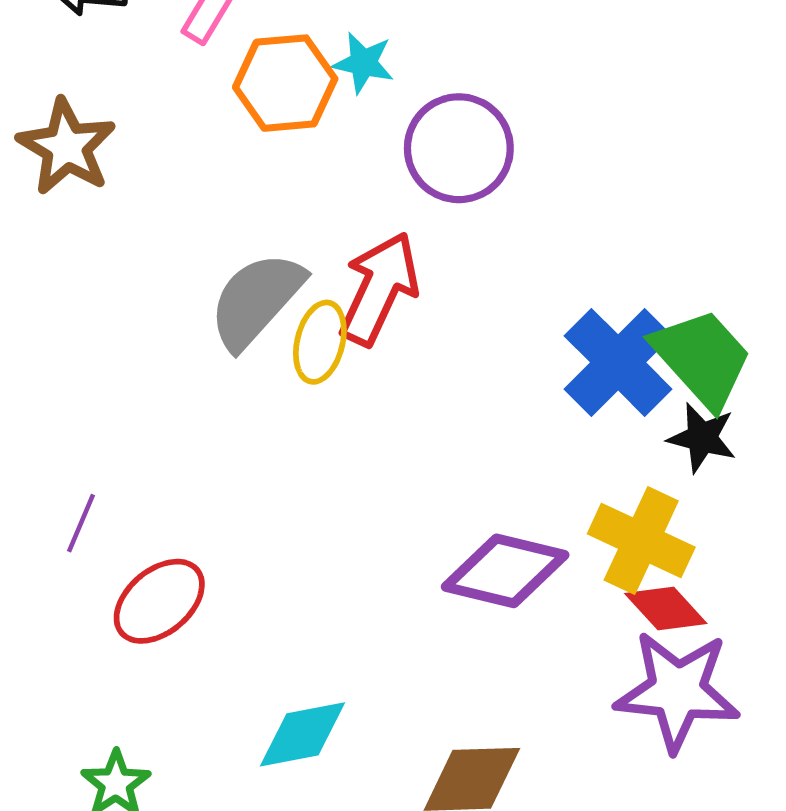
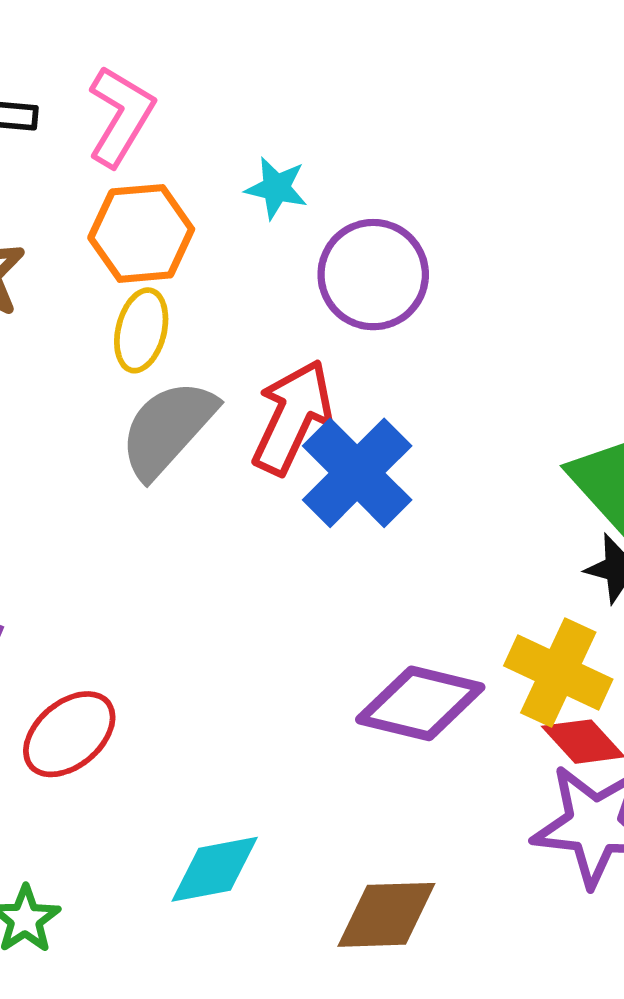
orange hexagon: (285, 83) -> (141, 233), moved
yellow ellipse: (320, 342) -> (141, 330), moved
blue cross: (618, 362) -> (357, 473), moved

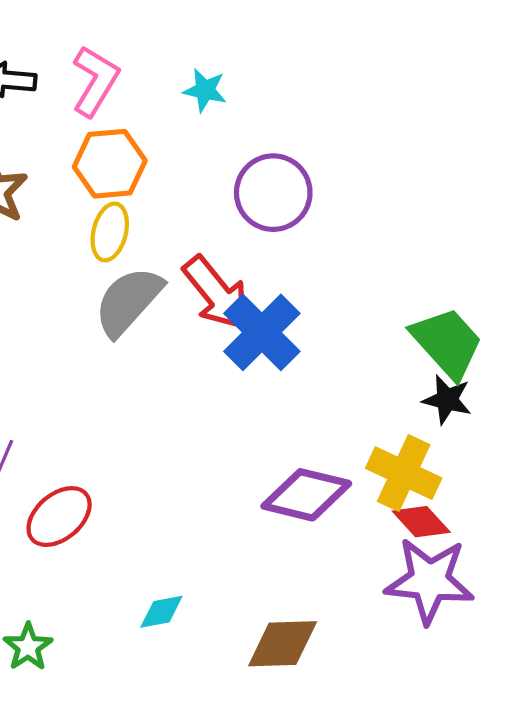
cyan star: (276, 188) -> (205, 90), moved
red arrow: (292, 417) -> (216, 293), turned 116
cyan diamond: (215, 869) -> (161, 612), size x0.7

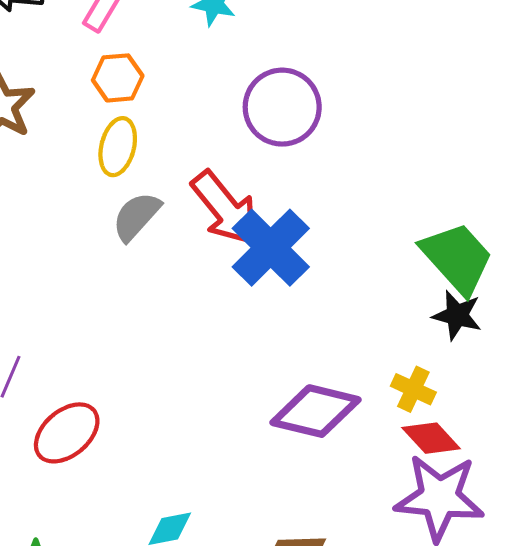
orange hexagon: (110, 164) -> (118, 78), size x0.7
gray semicircle: (128, 301) -> (136, 216), size x0.7
yellow cross: (404, 473) -> (413, 389), size x0.6

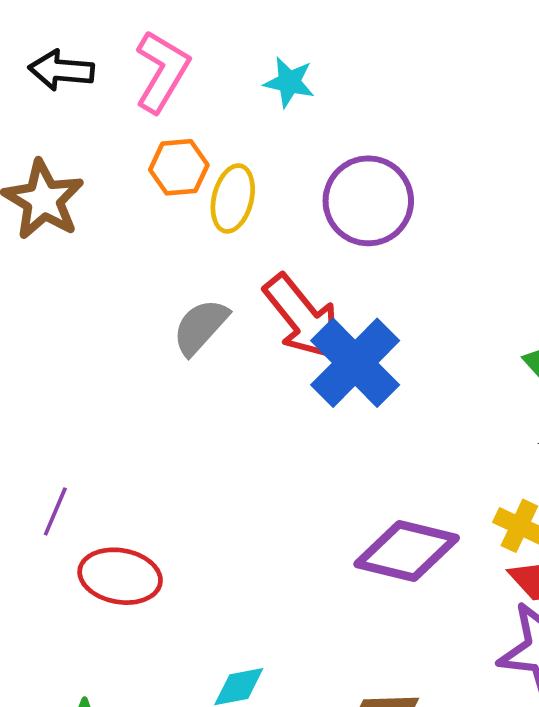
yellow ellipse: (118, 147) -> (233, 198), moved
red ellipse: (67, 433) -> (120, 576), turned 50

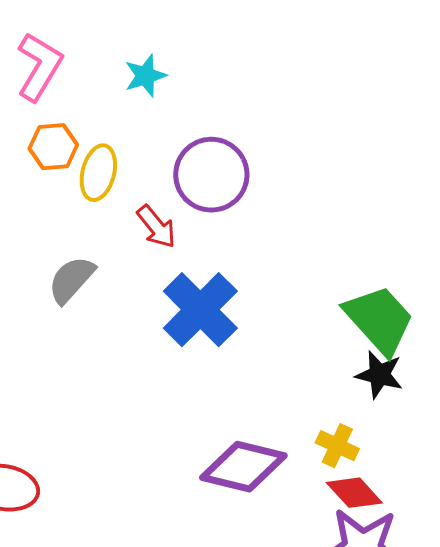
cyan star: (289, 82) -> (145, 76), turned -30
red arrow: (302, 317) -> (156, 227), moved, size x0.6

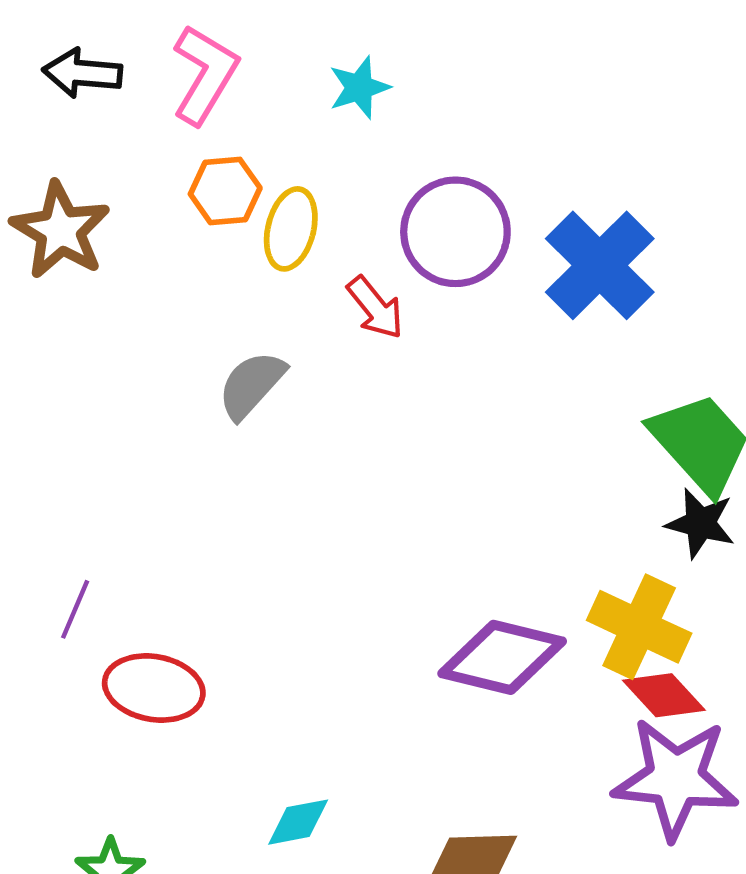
blue cross: (200, 310) -> (600, 265), moved
yellow cross: (337, 446) -> (639, 627), size x1.6

